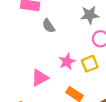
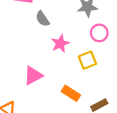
pink star: (67, 62) -> (60, 44), moved

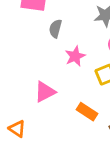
gray semicircle: (43, 19) -> (55, 29), turned 49

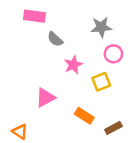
gray semicircle: (55, 29) -> (55, 39), turned -63

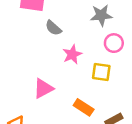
yellow square: (101, 82) -> (101, 72), turned 30

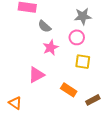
pink circle: (114, 43) -> (77, 37), moved
pink star: (72, 54) -> (51, 48), moved

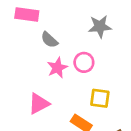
pink circle: (77, 37) -> (84, 62), moved
yellow square: (83, 62) -> (100, 98), moved

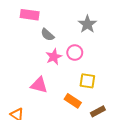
gray star: (100, 27) -> (87, 24), turned -30
pink triangle: (39, 104) -> (39, 85), turned 42

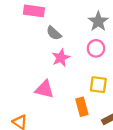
pink circle: (75, 53) -> (96, 48), moved
orange rectangle: (73, 101) -> (82, 107), turned 42

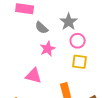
gray star: (98, 21) -> (69, 22), moved
yellow square: (98, 85) -> (80, 62), moved

